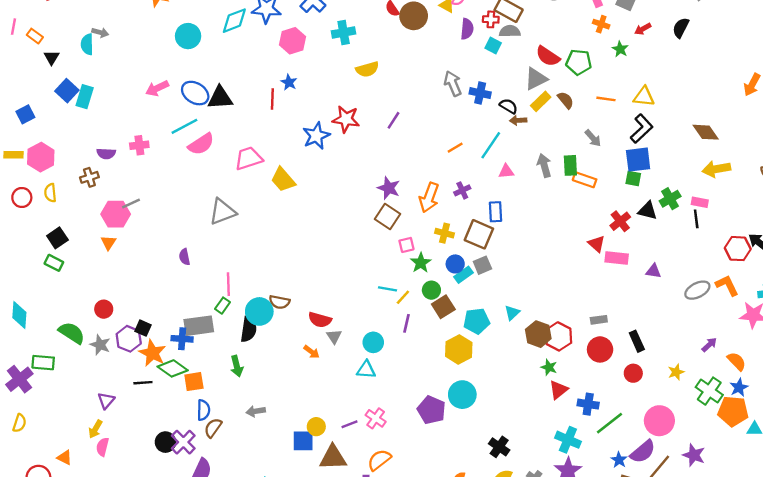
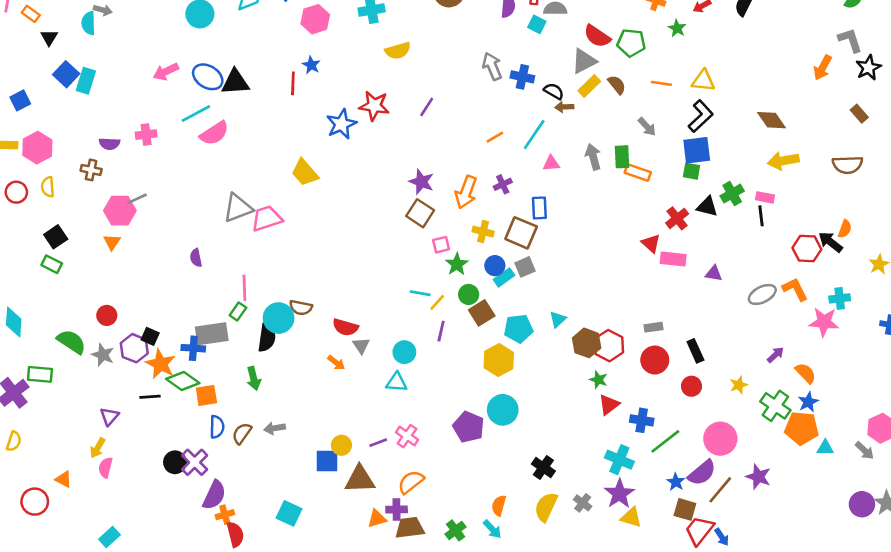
pink trapezoid: (249, 158) -> (267, 218), moved
brown cross: (89, 177) -> (91, 170), turned 30
brown semicircle: (213, 428) -> (242, 433), moved

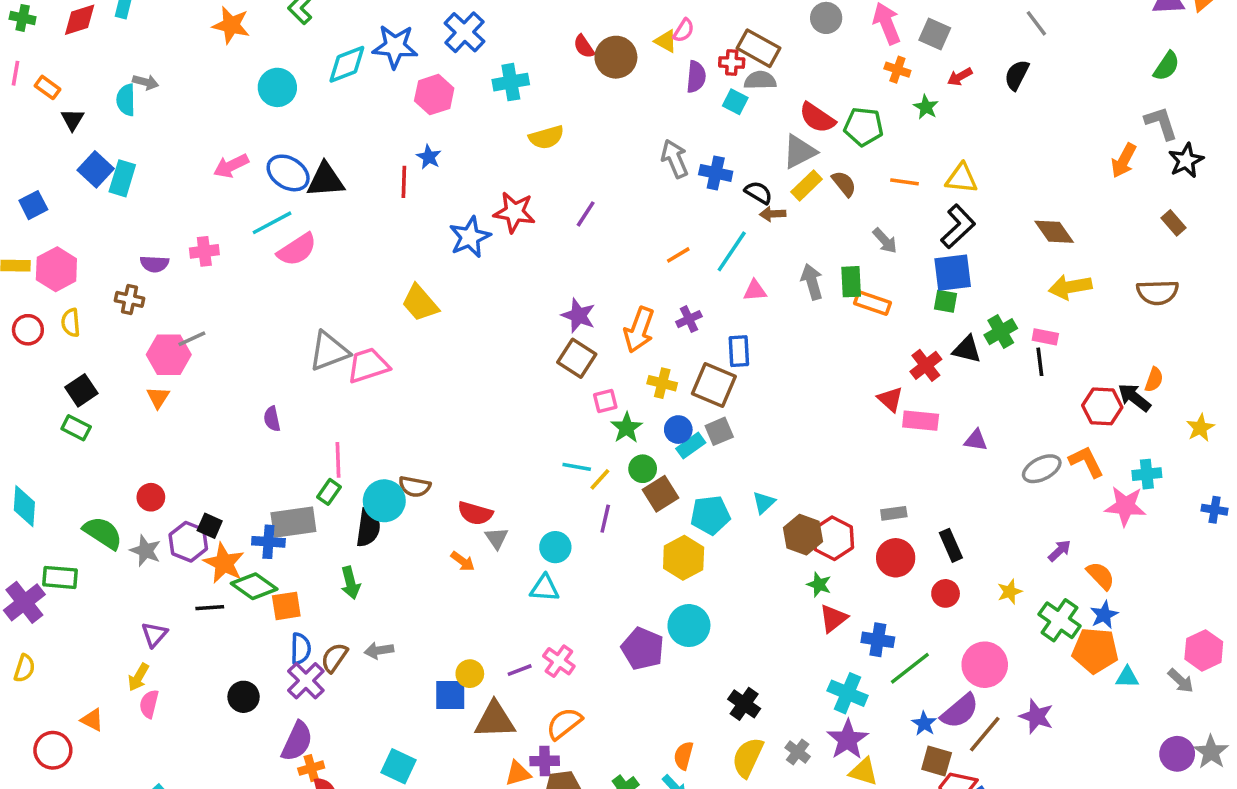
purple cross: (195, 462) -> (306, 681), moved

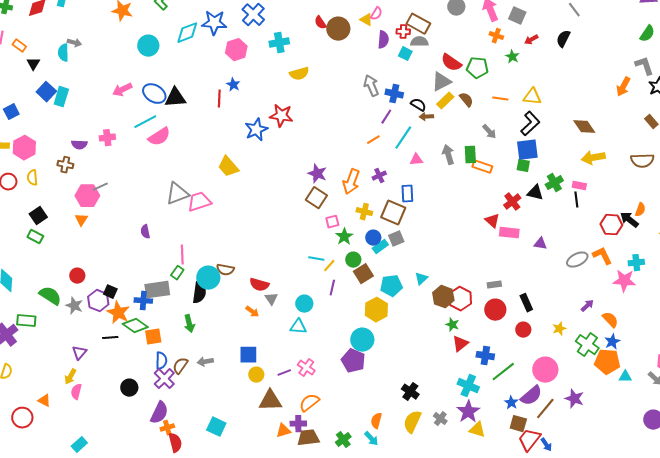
purple line: (586, 214) -> (386, 117), moved
cyan circle: (689, 626) -> (362, 340), moved
blue square: (450, 695) -> (248, 355), moved

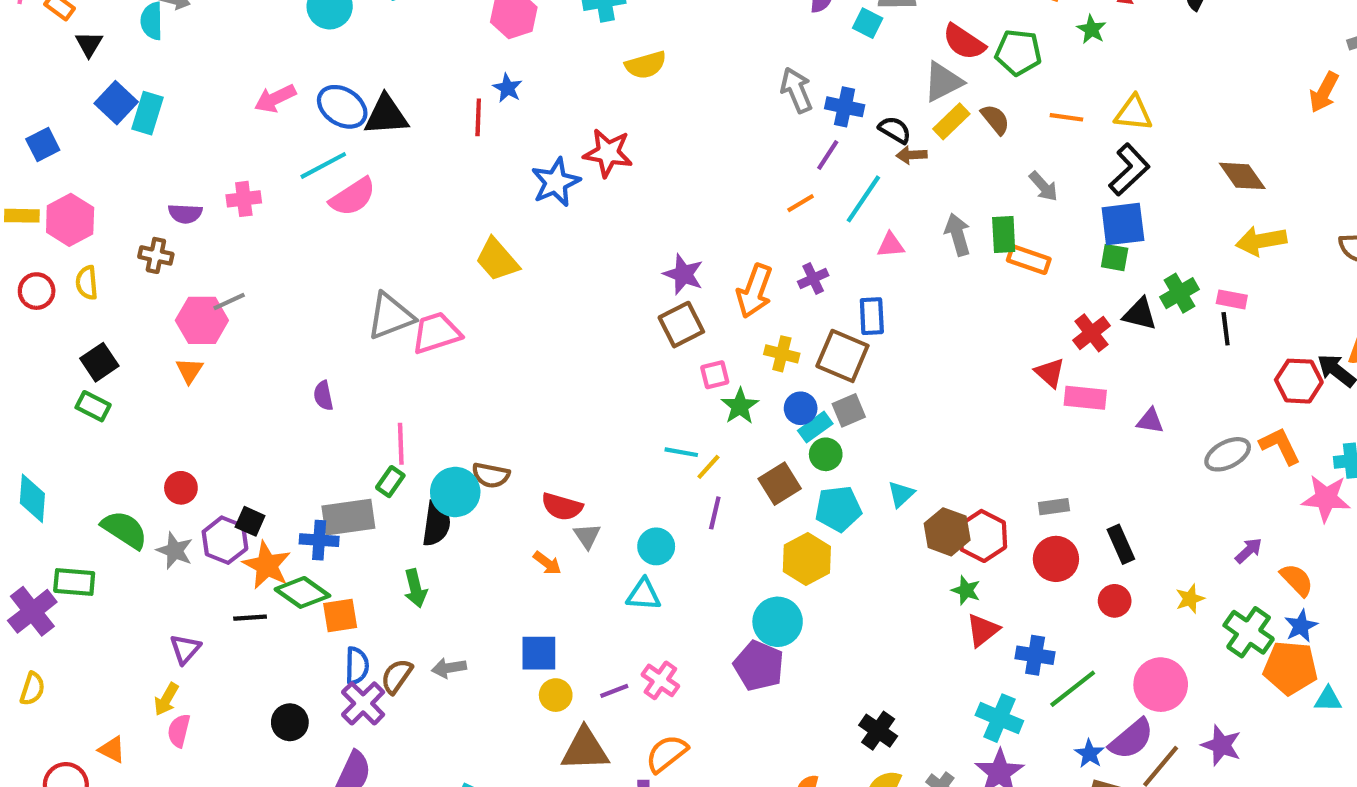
brown square: (316, 198) -> (681, 325), turned 30
green circle: (353, 260) -> (826, 454), moved

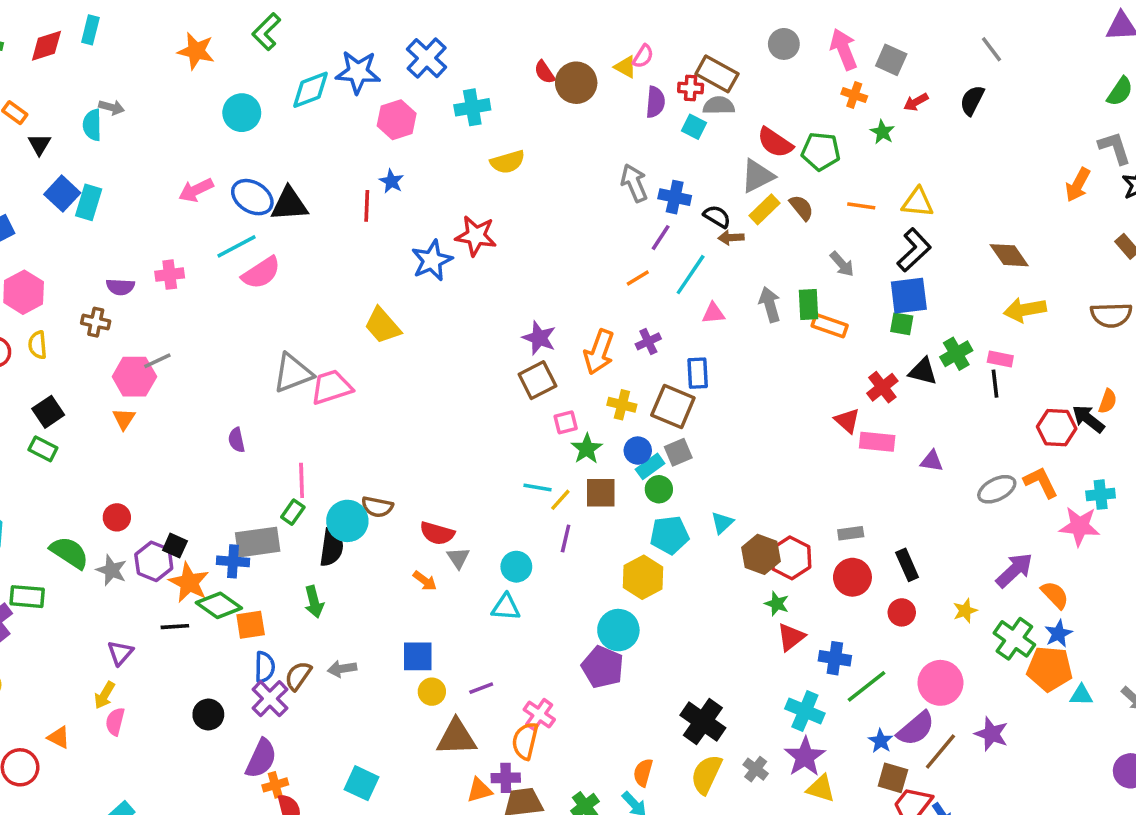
brown square: (780, 484) -> (601, 493), moved, turned 32
purple arrow: (1249, 551) -> (1014, 570), size x1.6
pink cross: (660, 680) -> (539, 715), moved
black cross: (878, 731) -> (703, 722), size x1.4
orange semicircle: (667, 754) -> (525, 741), turned -39

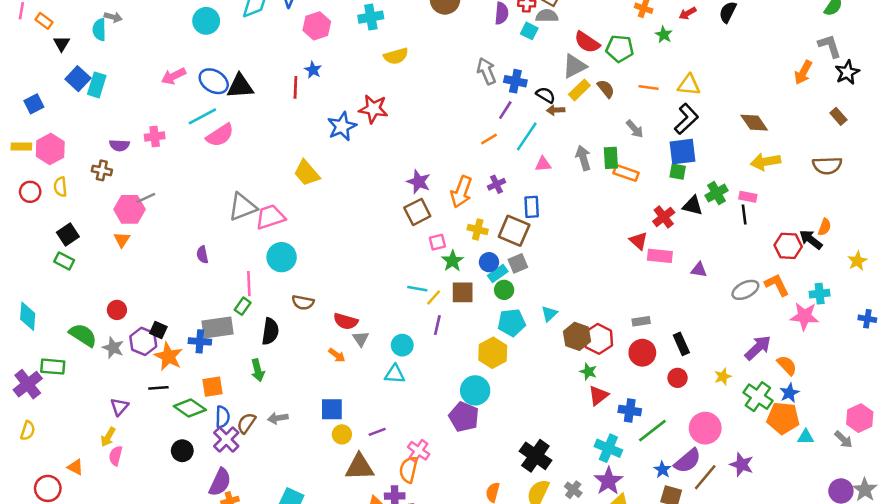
cyan circle: (347, 521) -> (282, 257), moved
green diamond: (219, 605) -> (190, 408), moved

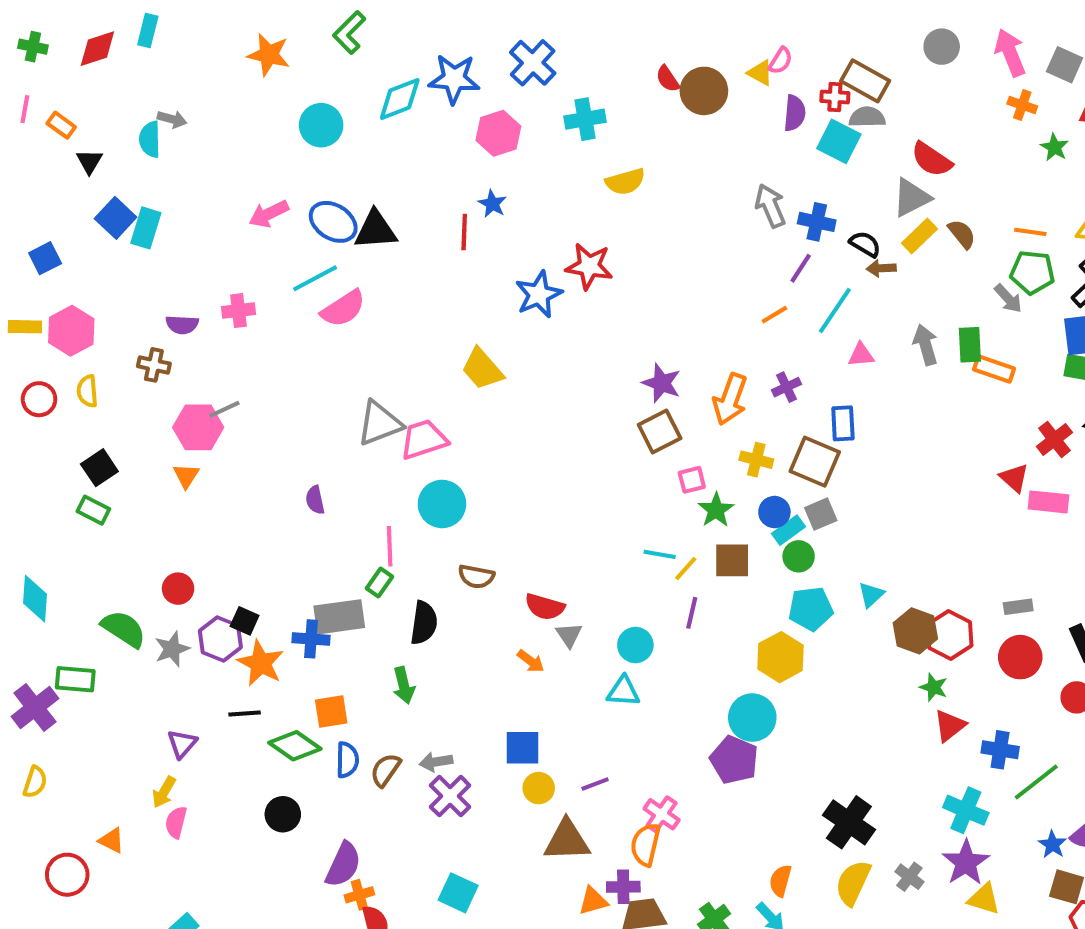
cyan square: (529, 31) -> (839, 141), size x1.5
green pentagon: (620, 49) -> (1032, 272), moved
gray star: (113, 348) -> (172, 649), turned 30
purple cross: (226, 439) -> (450, 796), moved

